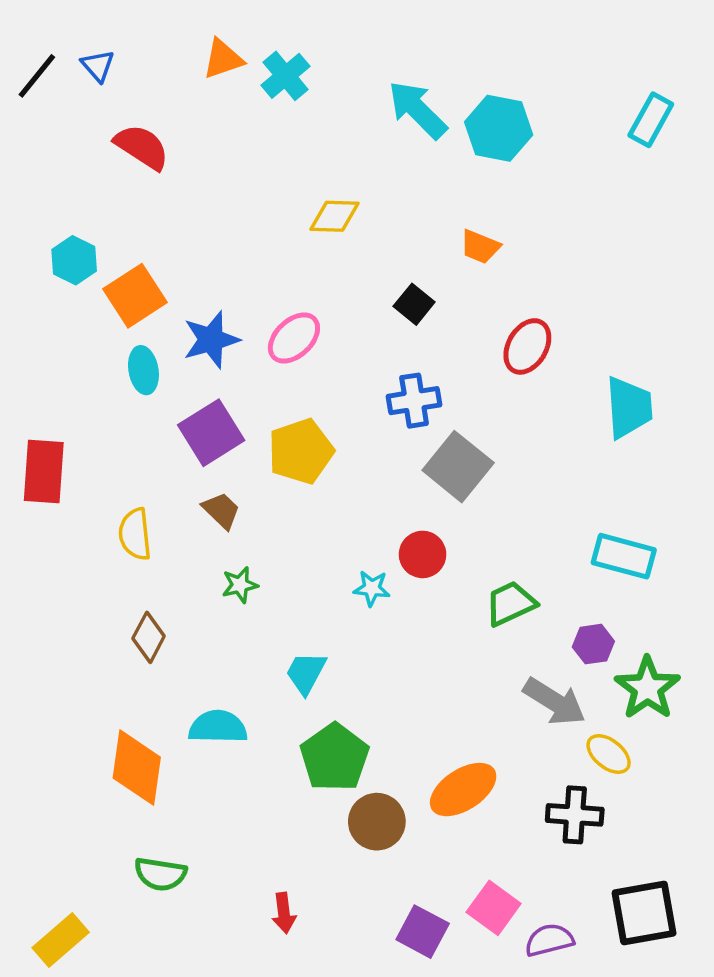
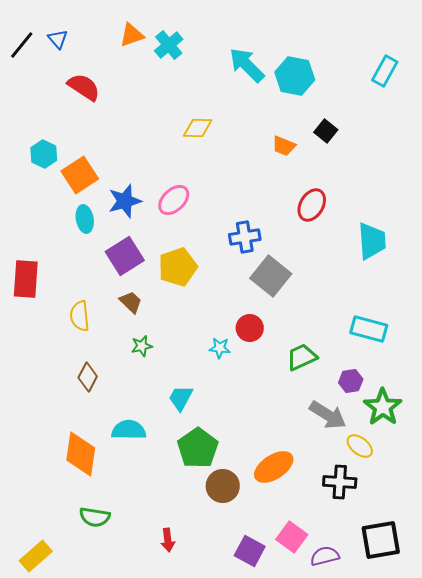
black square: (414, 304) -> (326, 131), moved

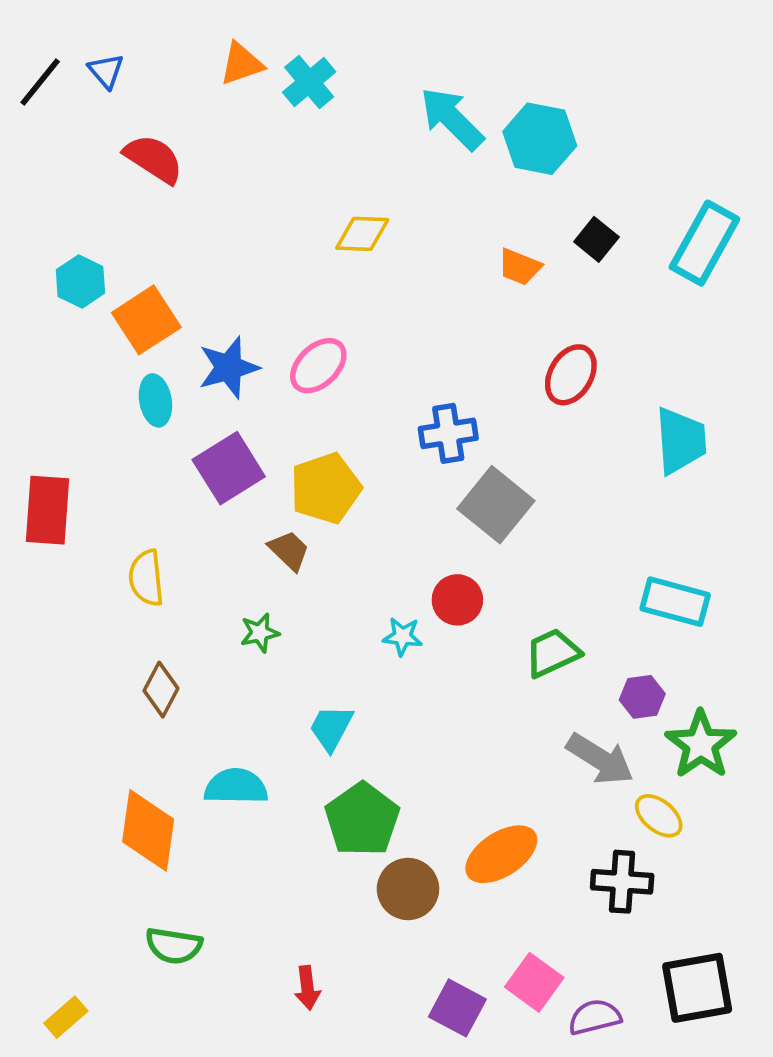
cyan rectangle: (385, 71) -> (704, 243), moved, size x1.4
brown trapezoid: (131, 302) -> (289, 550), moved
yellow rectangle: (36, 556) -> (66, 1017), size x0.7

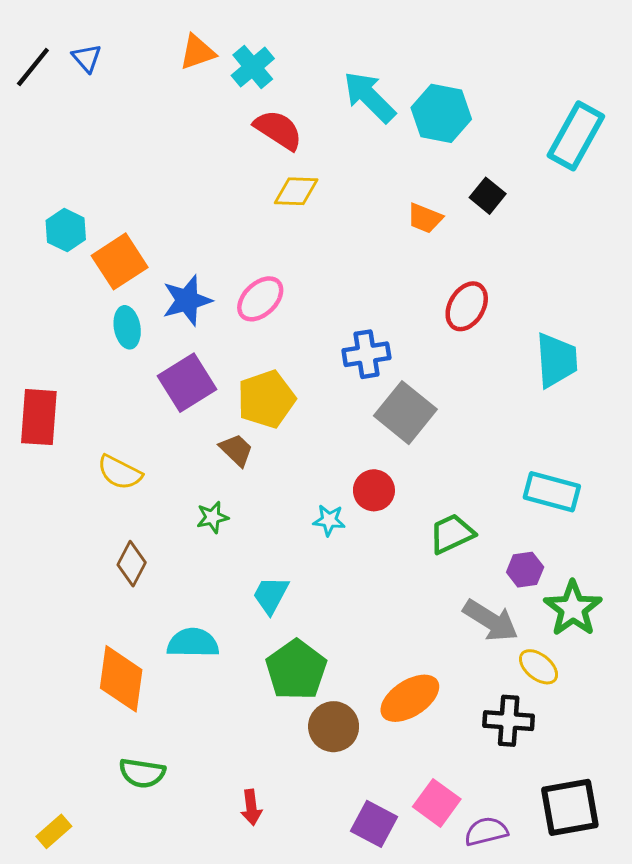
red semicircle: (154, 159) -> (278, 130), moved
cyan rectangle: (704, 243) -> (576, 136), moved
yellow semicircle: (146, 578) -> (120, 472), turned -57

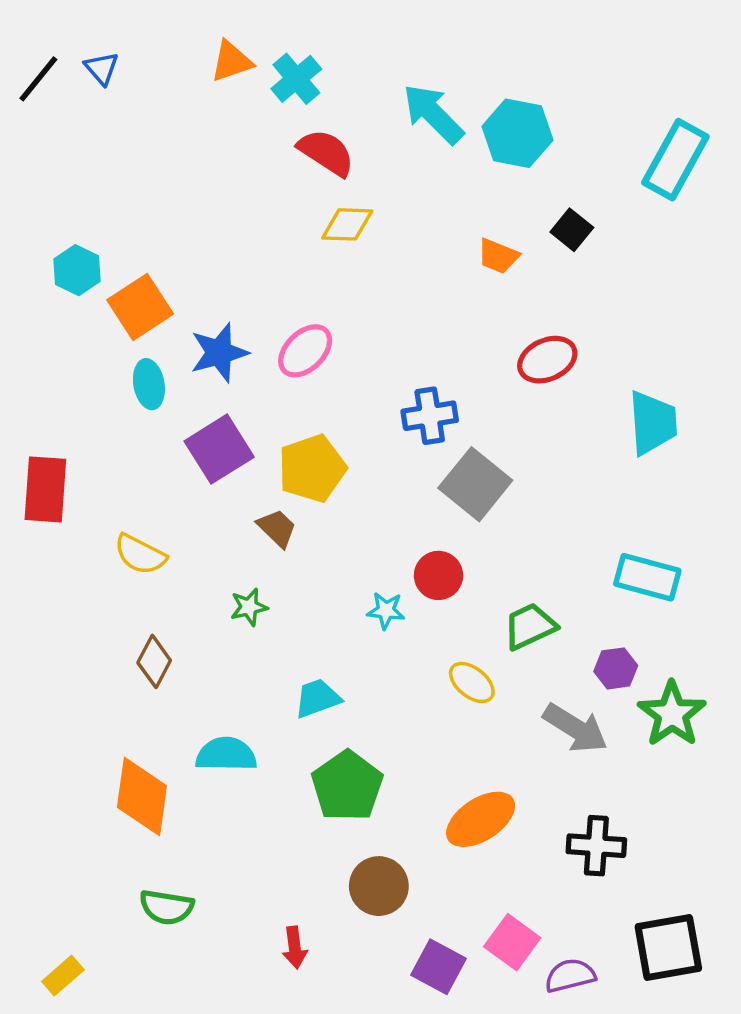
red ellipse: (467, 306) -> (547, 360), turned 36
cyan trapezoid: (271, 595) -> (317, 698), turned 42
yellow ellipse: (538, 667) -> (472, 682), moved
brown circle: (334, 727) -> (379, 886), moved

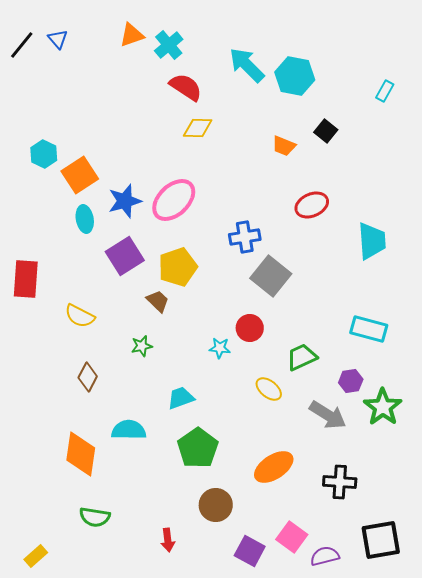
cyan rectangle: (675, 160) -> (385, 91), size x0.5
pink ellipse: (305, 351) -> (174, 200), size x1.4

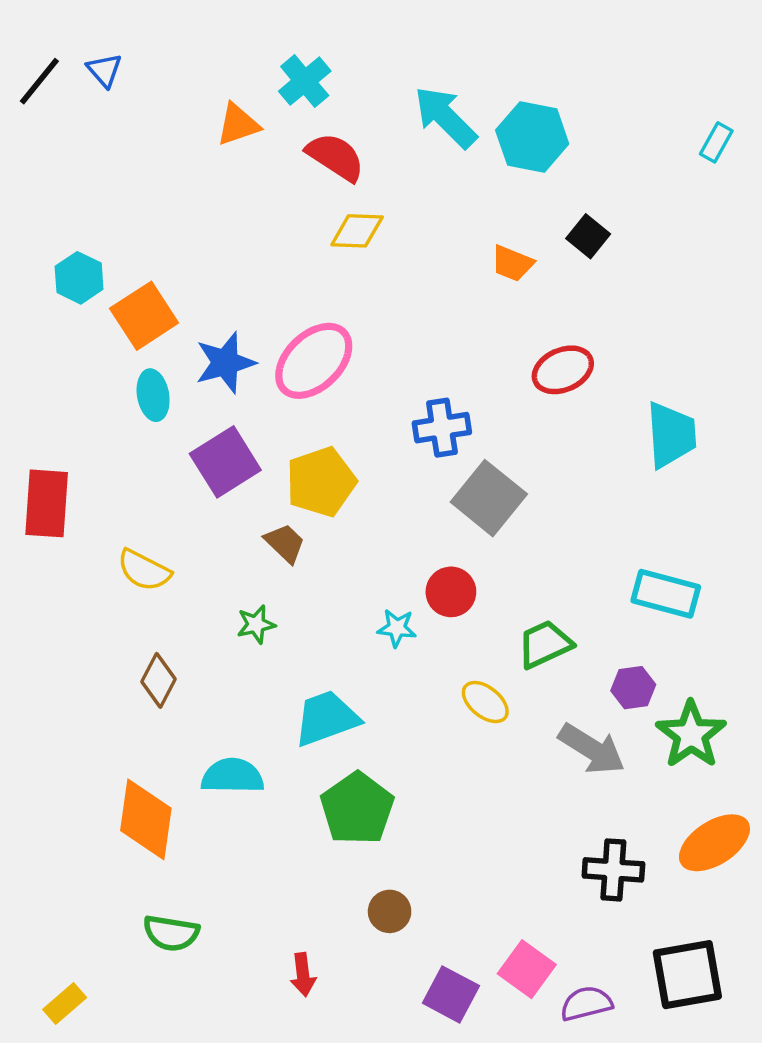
orange triangle: (132, 35) -> (238, 124), moved
cyan rectangle: (385, 91) -> (716, 142), moved
cyan trapezoid: (181, 398) -> (326, 718), size x1.4
orange ellipse: (274, 467) -> (714, 843), moved
brown circle: (216, 505) -> (390, 911), size x0.7

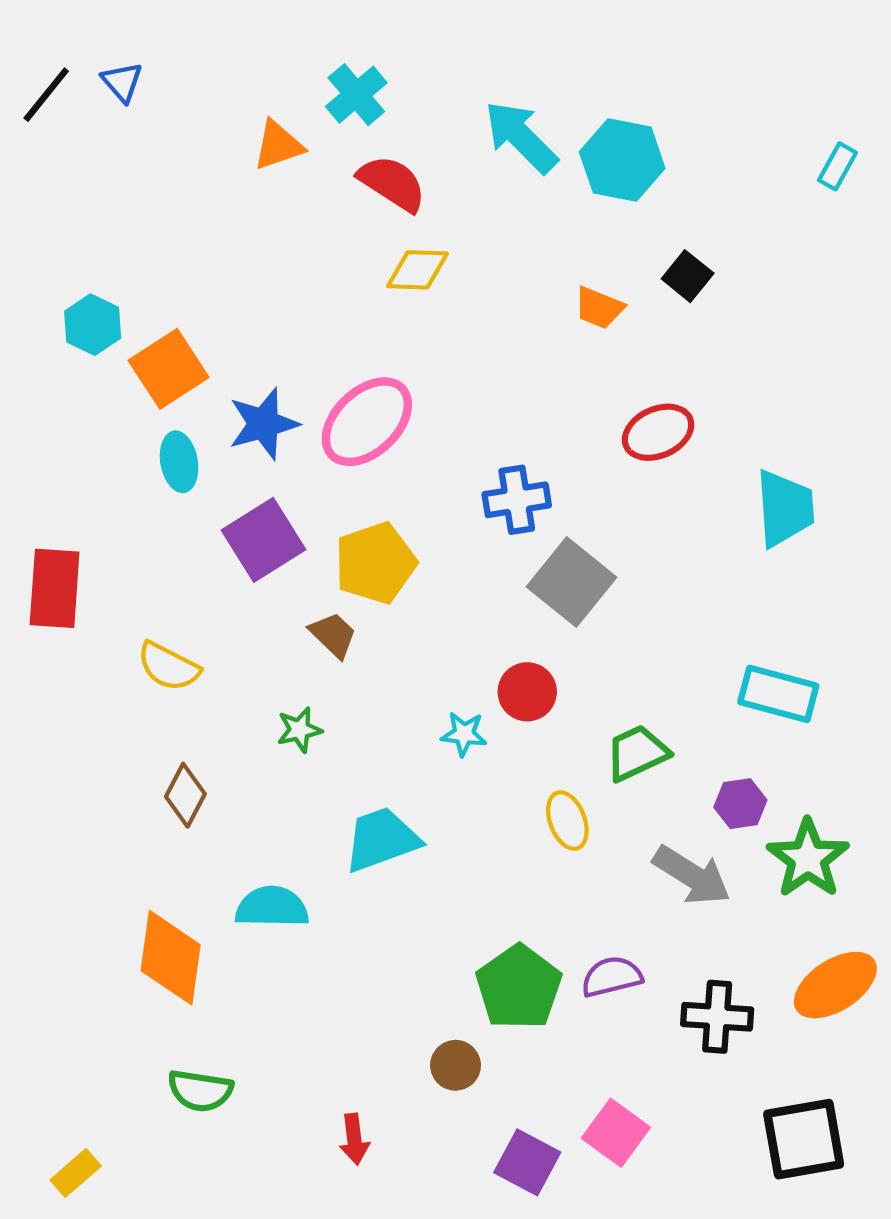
yellow ellipse: (485, 702) -> (567, 821), turned 30
green pentagon: (357, 809) -> (519, 987), moved
purple semicircle: (586, 1003) -> (612, 977), moved

